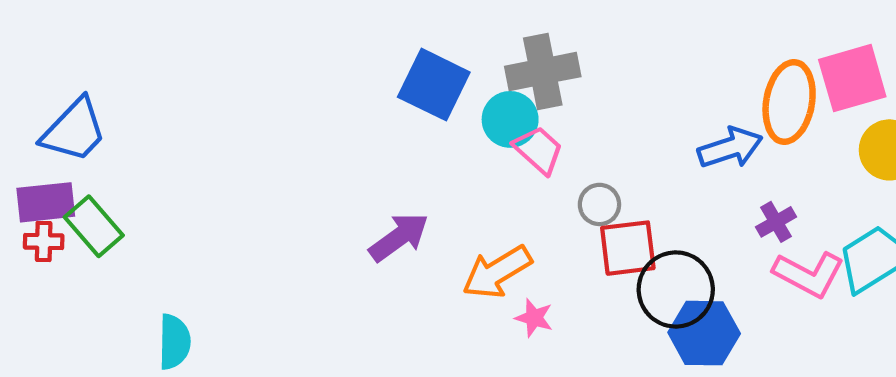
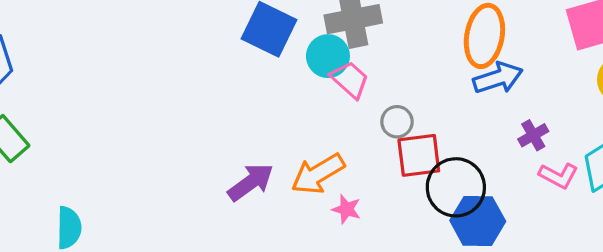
orange ellipse: (789, 102) -> (484, 36), moved
purple arrow: (399, 237) -> (251, 182), moved
pink L-shape: (809, 274) -> (558, 176), size x0.7

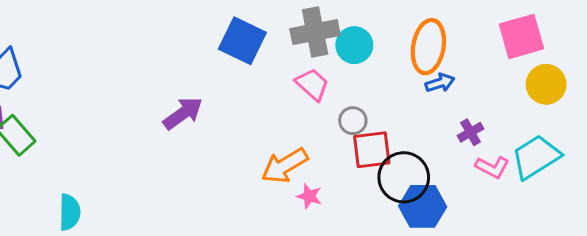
cyan circle: (328, 56) -> (354, 45), moved
blue arrow: (498, 78) -> (440, 83), size x0.7
purple arrow: (251, 182) -> (183, 113), moved

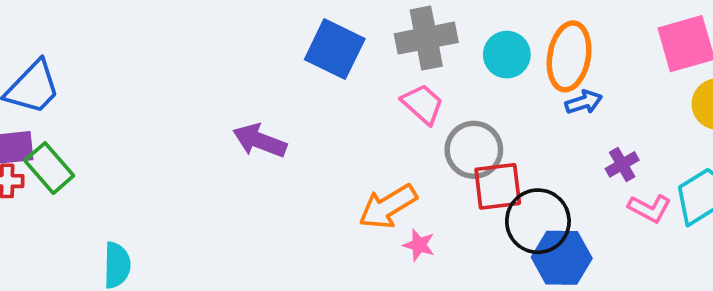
cyan circle: (354, 45) -> (507, 55), moved
purple arrow: (183, 113) -> (260, 141), turned -123
gray circle: (353, 121) -> (474, 150), size x1.6

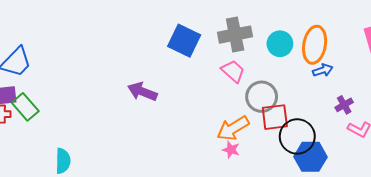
orange arrow: (388, 207) -> (233, 128), moved

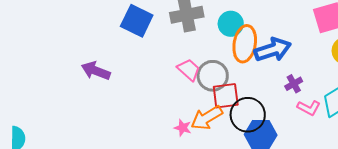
orange ellipse: (315, 45) -> (245, 44), moved
blue arrow: (323, 70) -> (273, 50), size x1.8
pink trapezoid: (233, 71) -> (189, 70), moved
orange arrow: (233, 128) -> (207, 118), moved

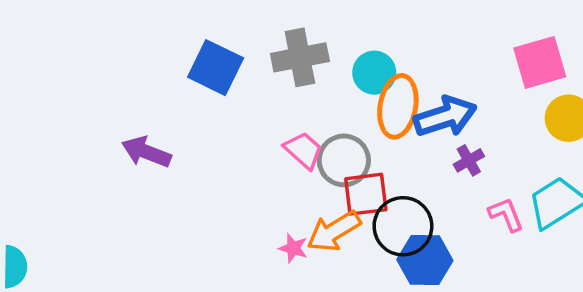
purple cross: (294, 84) -> (469, 160), moved
pink L-shape: (309, 108) -> (506, 214), turned -140

